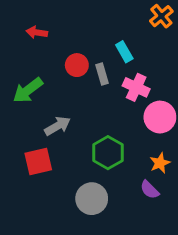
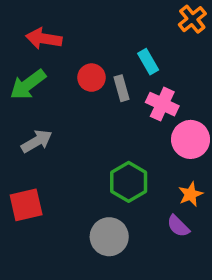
red arrow: (37, 32) -> (44, 39), size x1.4
green arrow: (28, 90) -> (28, 85), moved
gray arrow: (58, 126) -> (37, 141), moved
red square: (38, 162) -> (26, 205), moved

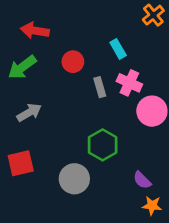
gray rectangle: (122, 88) -> (100, 87), moved
orange star: (191, 194) -> (152, 206), moved, turned 30
gray circle: (109, 237) -> (74, 179), moved

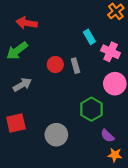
red circle: (73, 62) -> (55, 65), moved
pink cross: (129, 83) -> (111, 52), moved
green hexagon: (103, 145) -> (91, 109), moved

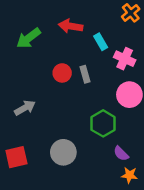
red arrow: (27, 23) -> (71, 26), moved
green arrow: (17, 51) -> (28, 38), moved
gray arrow: (22, 85) -> (25, 108), moved
red square: (16, 123) -> (16, 157), moved

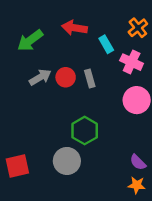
orange cross: (131, 13) -> (138, 28), moved
gray arrow: (25, 108) -> (40, 77), moved
green hexagon: (103, 123) -> (85, 131), moved
purple semicircle: (121, 154) -> (138, 162), moved

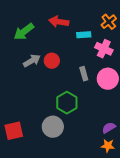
cyan rectangle: (106, 44) -> (84, 35), turned -64
gray rectangle: (90, 79) -> (84, 74), moved
purple semicircle: (138, 162) -> (109, 128), turned 104

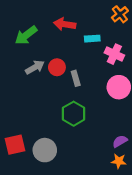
orange cross: (109, 22) -> (120, 14), moved
gray rectangle: (84, 74) -> (76, 78), moved
gray circle: (53, 127) -> (45, 150), moved

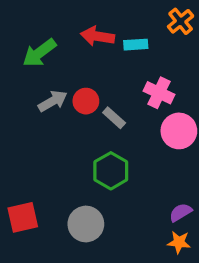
cyan rectangle: (92, 39) -> (136, 45), moved
pink cross: (114, 54) -> (159, 93), moved
gray rectangle: (76, 78) -> (114, 118), turned -32
gray circle: (45, 150) -> (86, 224), moved

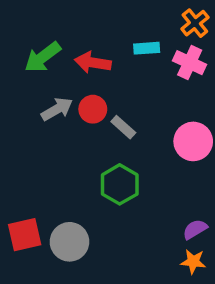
red arrow: (98, 36) -> (93, 63), moved
pink cross: (159, 93) -> (190, 63), moved
gray circle: (86, 224) -> (69, 242), moved

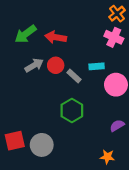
cyan rectangle: (147, 48) -> (97, 66), moved
purple semicircle: (195, 229) -> (117, 126), moved
orange star: (193, 262) -> (107, 157), moved

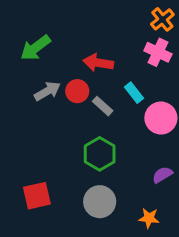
red arrow: (56, 37) -> (98, 63), moved
cyan rectangle: (97, 66) -> (134, 93), turned 56
red square: (15, 141) -> (37, 196), moved
gray circle: (42, 145) -> (100, 202), moved

